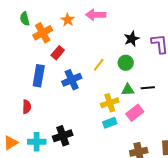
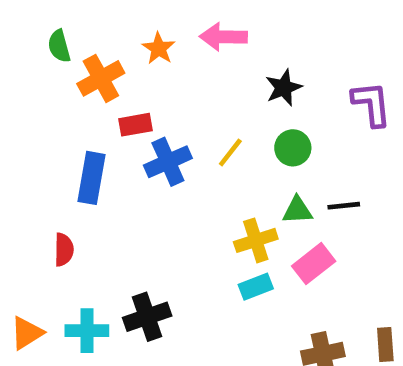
black star: (132, 39) -> (284, 88), moved
red rectangle: (58, 53) -> (135, 125), turned 40
blue cross: (72, 80) -> (168, 162), moved

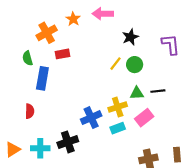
green semicircle: (59, 46) -> (28, 58), moved
yellow line: (230, 152) -> (116, 64), moved
blue cross: (168, 162) -> (91, 118), moved

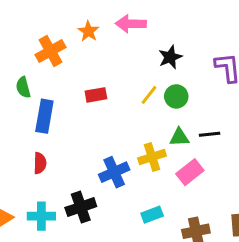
red rectangle: (63, 54) -> (96, 95), moved
red semicircle: (30, 111) -> (40, 163), moved
cyan rectangle: (118, 128) -> (152, 215), moved

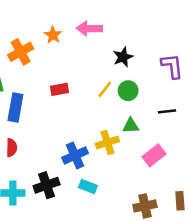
black line: (210, 134) -> (167, 111), moved
pink rectangle: (190, 172) -> (154, 155), moved
cyan rectangle: (152, 215) -> (88, 187), moved, turned 42

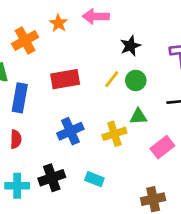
red rectangle: (59, 89) -> (65, 79), size x1.5
blue cross: (75, 155) -> (70, 131), moved

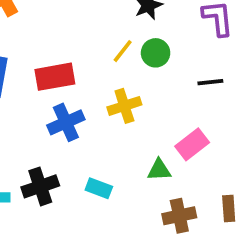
red rectangle: (65, 79) -> (55, 77), moved
green triangle: (138, 116) -> (159, 170), moved
yellow cross: (114, 134) -> (124, 106), moved

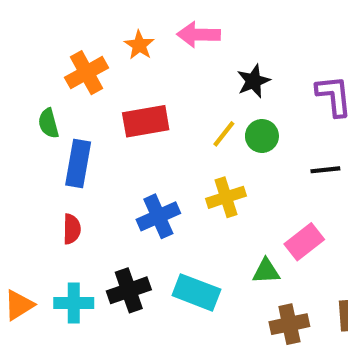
red rectangle: (55, 77) -> (146, 121), moved
cyan rectangle: (99, 188) -> (196, 292), size x1.5

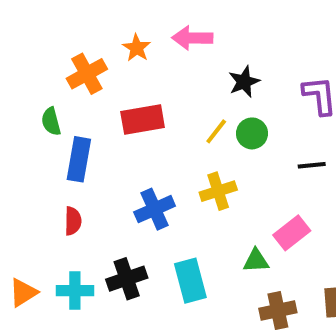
cyan rectangle: (196, 292) -> (190, 281), turned 54

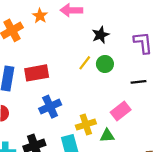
red rectangle: (143, 119) -> (37, 73), moved
yellow cross: (218, 191) -> (86, 124), moved
pink rectangle: (292, 233) -> (121, 111), moved

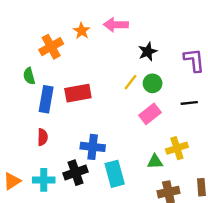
blue cross: (50, 107) -> (93, 147), moved, turned 30
pink rectangle: (121, 111) -> (150, 114), moved
yellow cross: (86, 124) -> (177, 148), moved

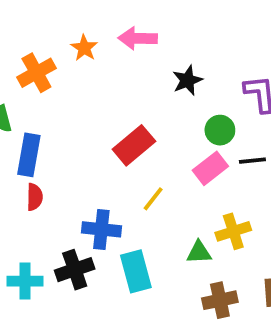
yellow line: (131, 82) -> (153, 199), moved
green circle: (153, 83) -> (220, 130), moved
red rectangle: (78, 93) -> (134, 145), moved, turned -30
pink rectangle: (150, 114) -> (210, 168), moved
red semicircle: (43, 137) -> (35, 197), moved

